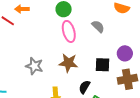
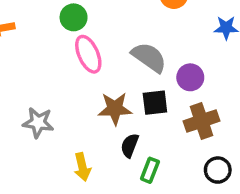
gray semicircle: (98, 26) -> (149, 57), moved, size x1.5
brown star: (68, 63) -> (115, 109), moved

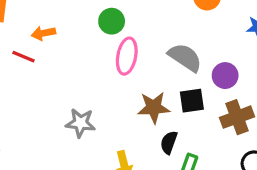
pink ellipse: (88, 54) -> (127, 56), turned 36

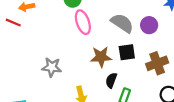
pink ellipse: (127, 56) -> (83, 22), turned -30
purple circle: (225, 76) -> (149, 25), moved

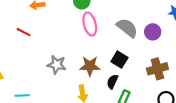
red line: (13, 23) -> (24, 32), moved
black square: (127, 52) -> (119, 60), moved, turned 35
brown star: (101, 57) -> (90, 66), moved

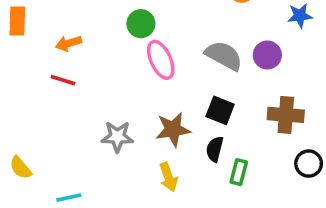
red line: (24, 32) -> (63, 80), moved
brown cross: (157, 69) -> (286, 115), turned 30

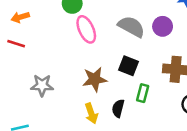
gray star: (117, 137) -> (42, 85), moved
black semicircle: (215, 149) -> (118, 108), moved
green rectangle: (239, 172) -> (143, 93), moved

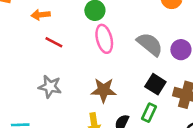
red line: (16, 44) -> (54, 42), moved
black square: (129, 66) -> (155, 84), moved

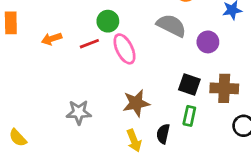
red line: (54, 42) -> (89, 44), moved, turned -36
gray semicircle: (150, 44) -> (171, 25), moved

